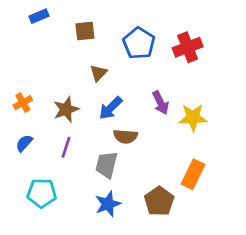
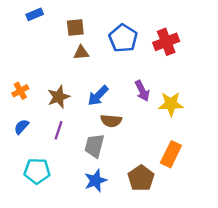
brown triangle: (98, 73) -> (81, 53), moved, turned 42

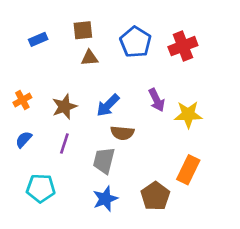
blue rectangle: (35, 14) -> (38, 39), moved

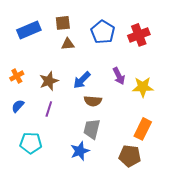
blue rectangle: (38, 39) -> (29, 30), size x1.6
gray trapezoid: (104, 161) -> (92, 129), moved
brown pentagon: (155, 196) -> (130, 156), moved, turned -30

